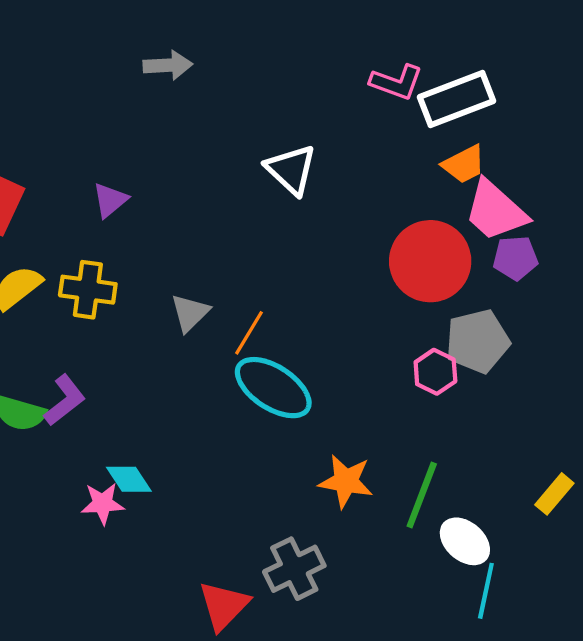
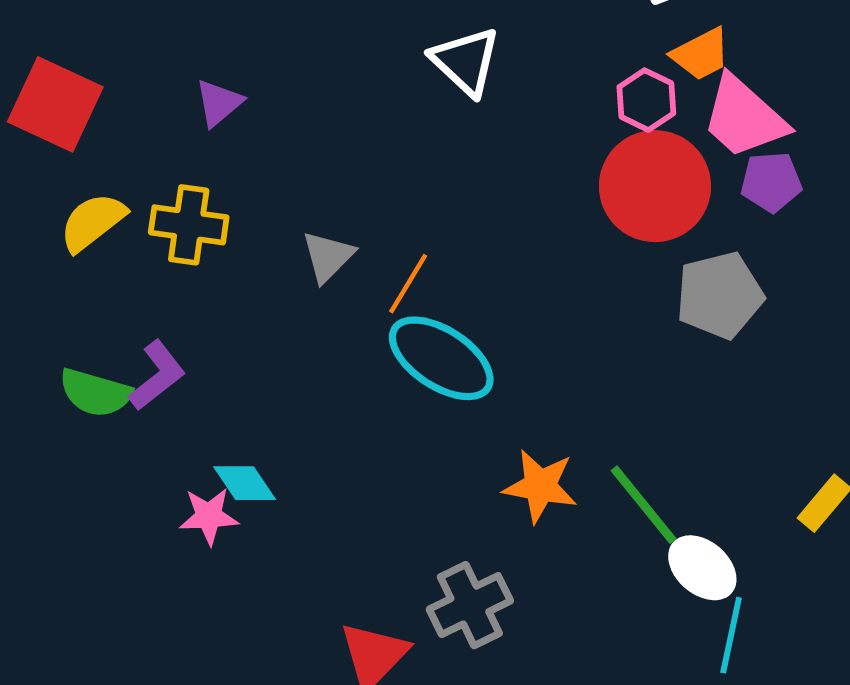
pink hexagon: (435, 372) -> (646, 100), moved
green line: (422, 495) -> (643, 505), turned -60

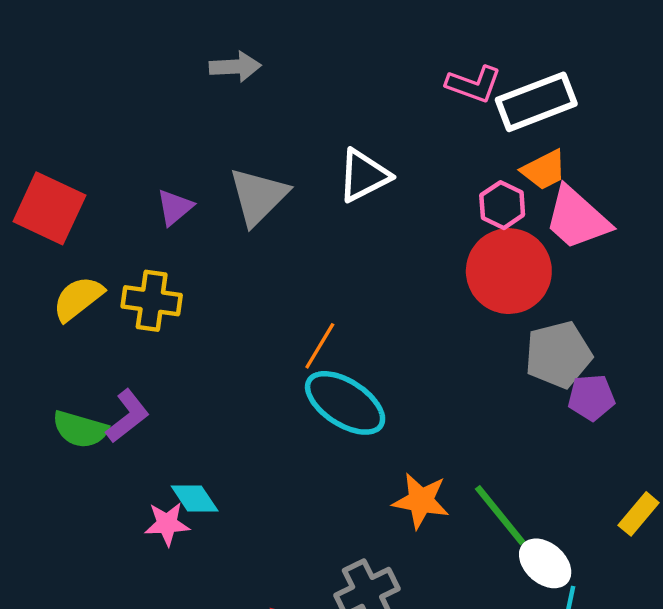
white triangle: (466, 61) -> (364, 175), turned 50
purple pentagon: (771, 182) -> (591, 397), moved
gray triangle: (328, 256) -> (258, 196), moved, size x1.5

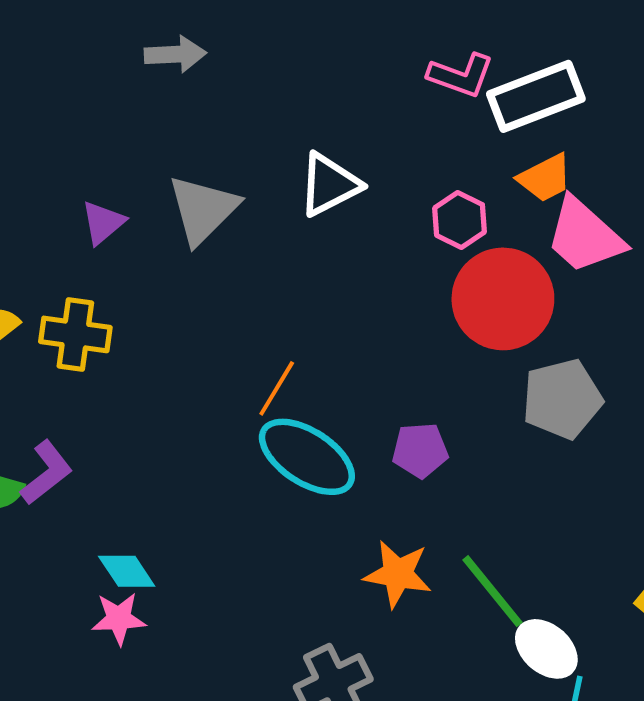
pink hexagon: (502, 205) -> (460, 220), moved
purple pentagon: (591, 397) -> (420, 450), moved
pink star: (167, 524) -> (119, 619), moved

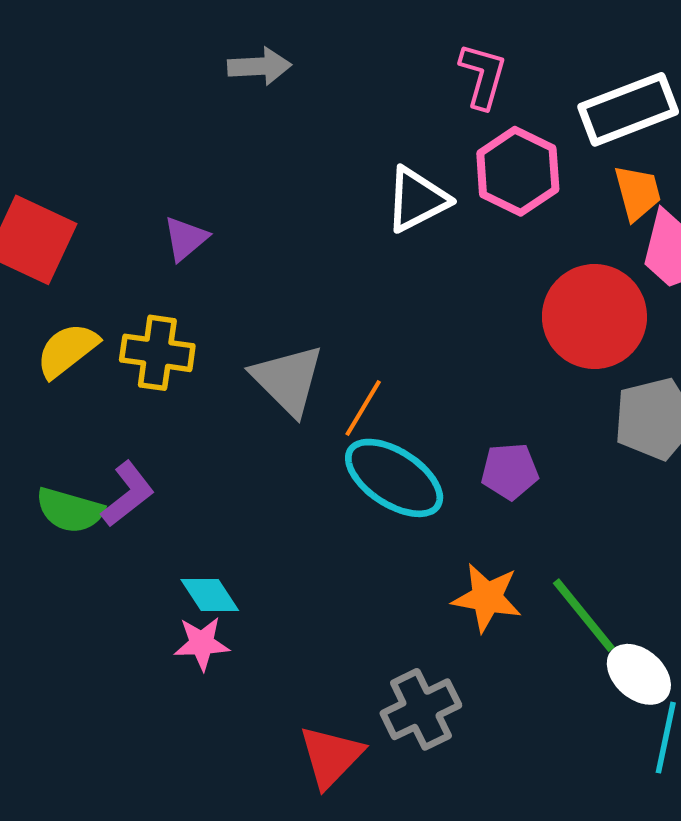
pink L-shape: (461, 75) -> (483, 76), moved, turned -94
orange trapezoid: (545, 178) -> (638, 193), turned -78
gray triangle: (203, 209) -> (288, 380), moved, turned -30
pink hexagon: (460, 220) -> (518, 171), moved, size x1.5

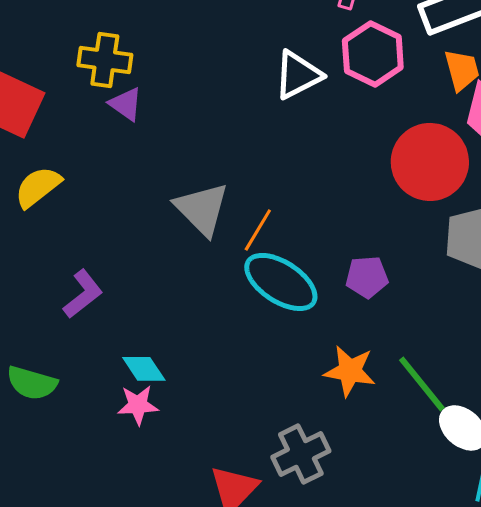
purple triangle: (186, 238) -> (126, 104), turned -45
yellow cross: (157, 353) -> (105, 60), moved
green semicircle: (70, 510) -> (32, 383), moved

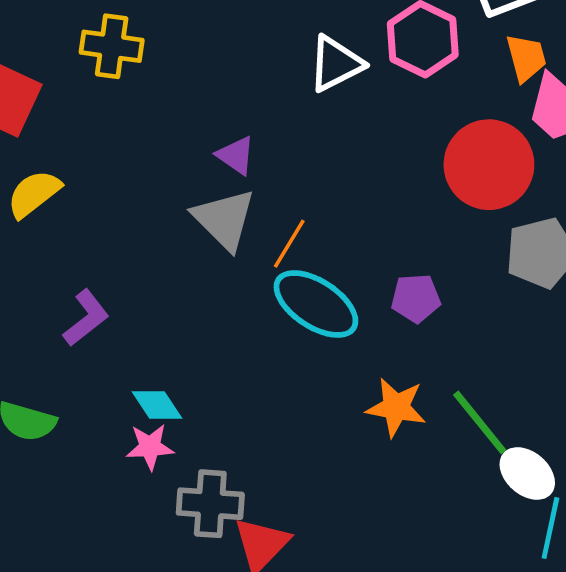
purple triangle: (126, 104) -> (236, 155), moved
gray cross: (301, 454) -> (210, 504), moved, turned 30

